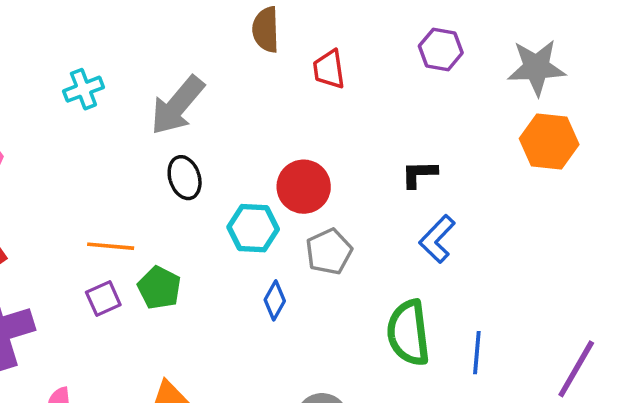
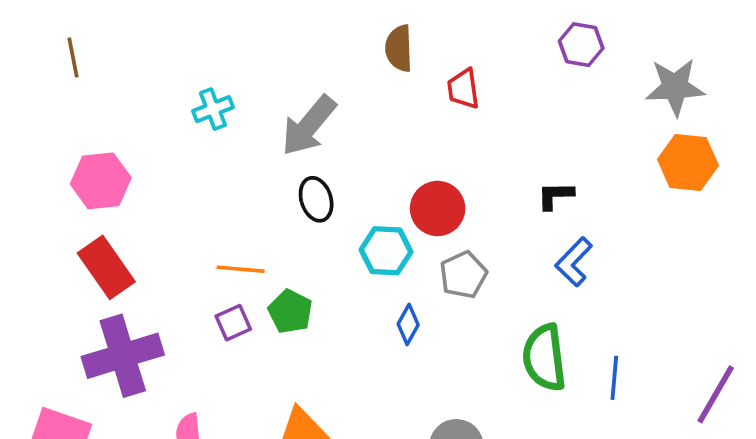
purple hexagon: (441, 49) -> (581, 45), moved

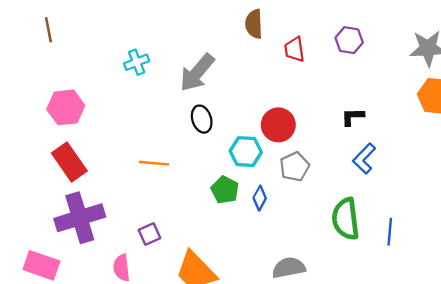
purple hexagon: (581, 45) -> (349, 40), moved
green pentagon: (290, 312) -> (225, 190), moved
purple square: (233, 323) -> (149, 234), moved

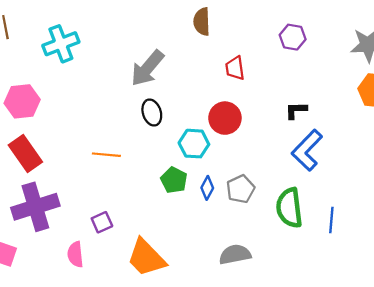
red trapezoid: (295, 49) -> (235, 68), moved
cyan cross: (137, 62) -> (61, 44), moved, size x1.5
blue L-shape: (364, 159) -> (307, 150), size x1.4
gray pentagon: (295, 167) -> (241, 189), moved

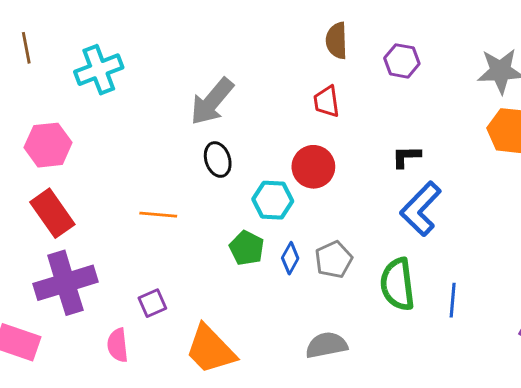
brown semicircle: (202, 22) -> (337, 41), moved

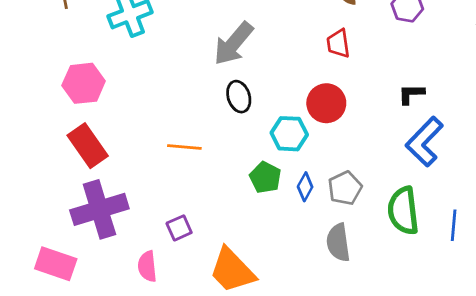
gray semicircle: (326, 345) -> (338, 242), moved, turned -87

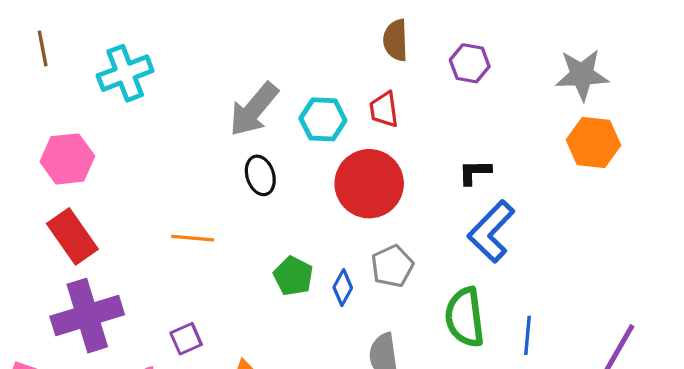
red circle: (326, 103) -> (369, 184), size x1.4
cyan hexagon: (289, 134) -> (323, 119), moved
gray pentagon: (345, 188) -> (392, 266), moved

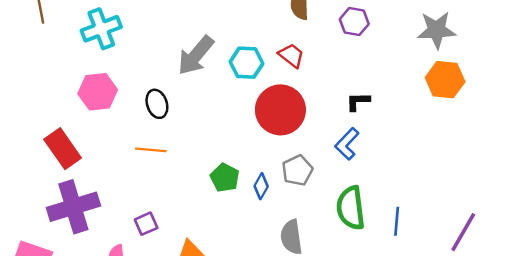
red trapezoid: (384, 109) -> (291, 55), turned 136
pink hexagon: (67, 159) -> (98, 92), moved
black ellipse: (260, 175) -> (157, 104), moved
blue L-shape: (491, 231) -> (347, 144), moved, size x0.7

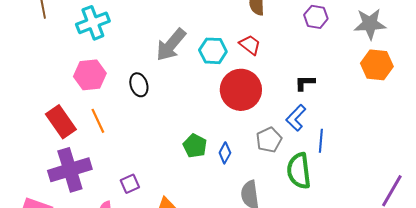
purple hexagon: (354, 22) -> (316, 17), moved
orange line: (151, 150) -> (98, 121), moved, turned 60
gray pentagon: (297, 170) -> (269, 140), moved
blue line: (397, 221) -> (321, 141), moved

